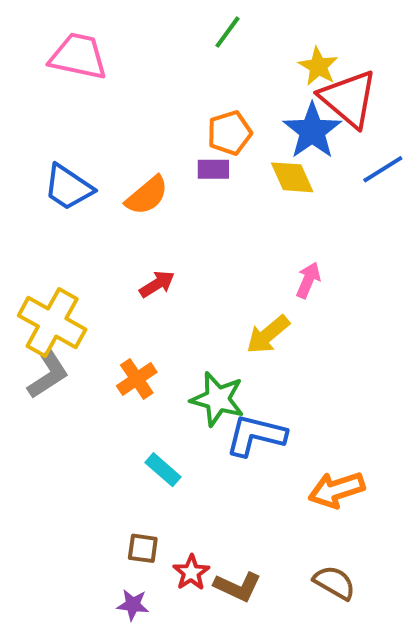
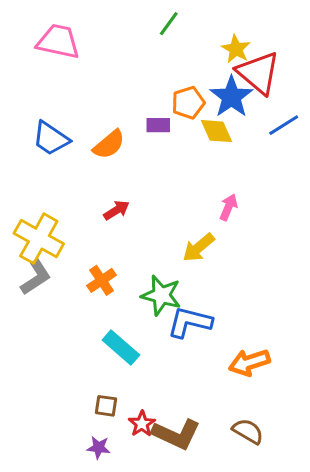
orange pentagon: (230, 133) -> (188, 103), moved
cyan rectangle: (163, 470) -> (121, 348), size x1.4
brown L-shape: (238, 587) -> (176, 434), size x1.4

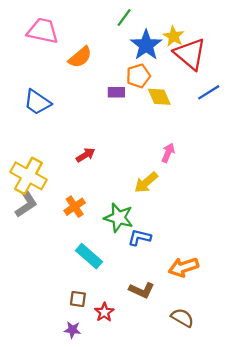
blue star: (231, 97) -> (146, 45), moved
orange semicircle: (109, 145) -> (80, 57), moved
blue L-shape: (190, 322) -> (139, 237), size x0.7
brown L-shape: (176, 434) -> (142, 290), moved, size x0.7

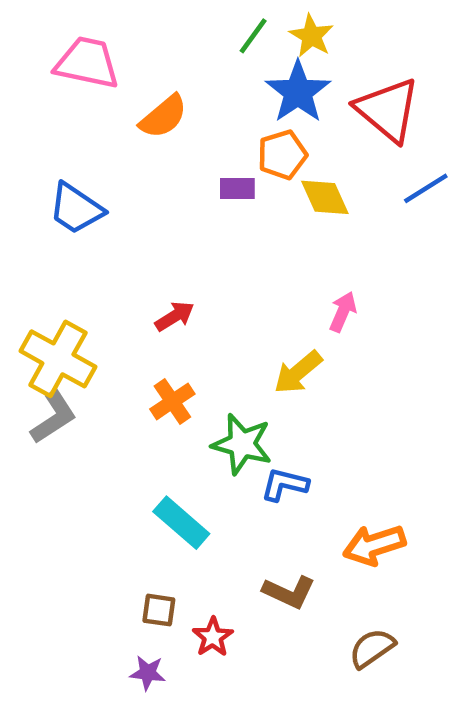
yellow star: (174, 36) -> (311, 36), moved
orange cross: (75, 207) -> (172, 401), moved
brown semicircle: (182, 318) -> (372, 648), turned -65

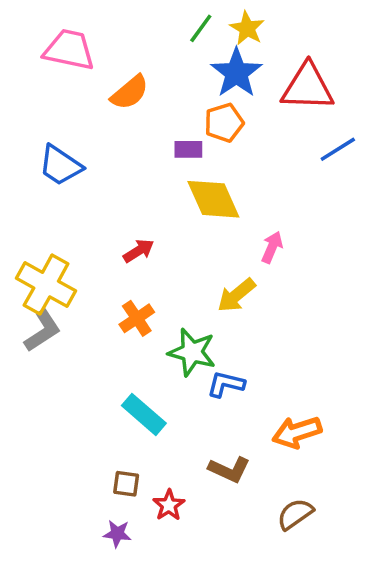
red triangle: (388, 110) -> (308, 87), turned -38
yellow diamond: (325, 197) -> (213, 199), moved, size x1.4

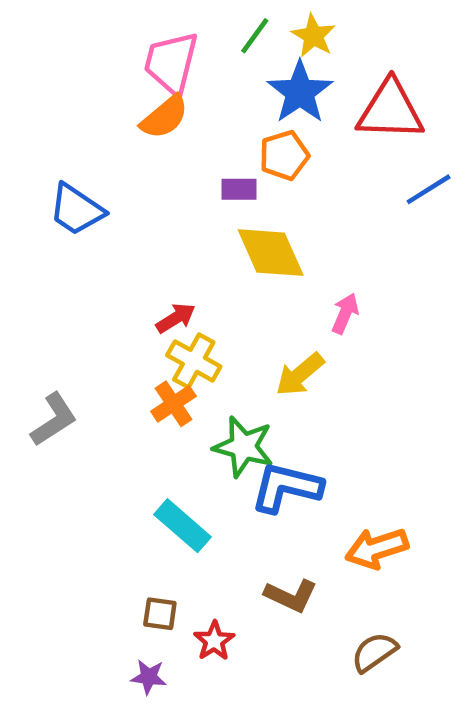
pink trapezoid: (69, 50) -> (171, 63), moved, turned -88
yellow cross: (46, 285) -> (194, 361), moved, size x0.7
blue L-shape: (226, 384) -> (286, 487), size x1.5

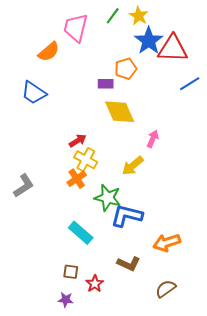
blue star: (300, 92) -> (149, 41), moved
orange semicircle: (164, 117) -> (49, 52), moved

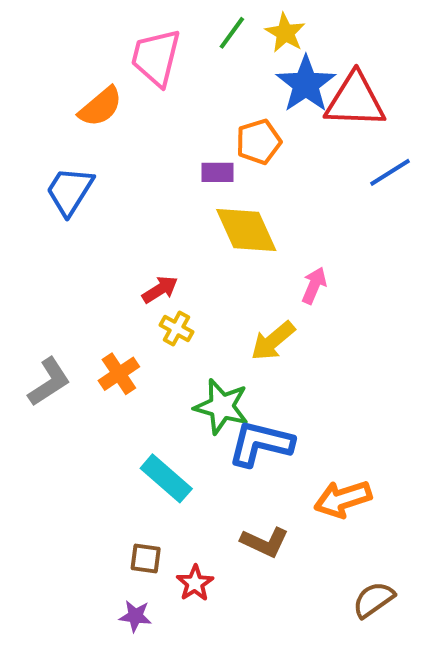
blue trapezoid: (34, 93) -> (70, 191), turned 88
yellow cross: (86, 160) -> (176, 329), size x0.7
orange cross: (77, 179) -> (119, 374), moved
brown semicircle: (166, 289) -> (374, 600), moved

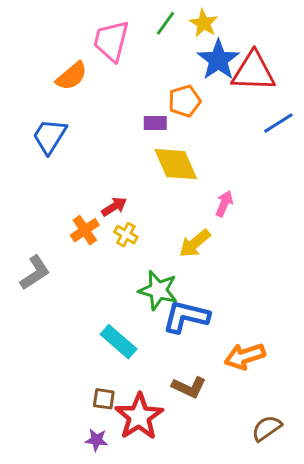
orange cross: (119, 374) -> (85, 230), moved
red star: (195, 583) -> (139, 416), size x1.8

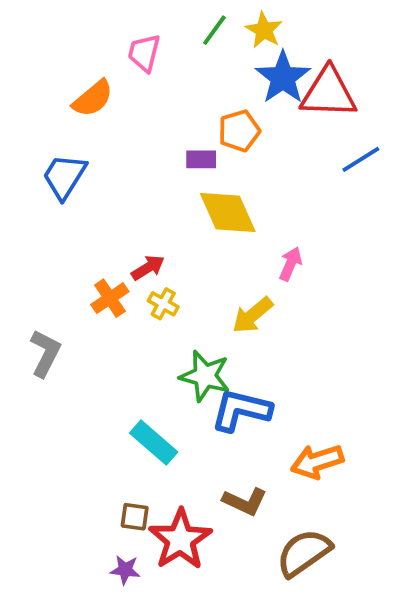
pink trapezoid: (111, 41) -> (144, 53), size x0.7
gray L-shape: (35, 273) -> (45, 353), turned -30
brown semicircle: (267, 428) -> (304, 553), moved, size x1.4

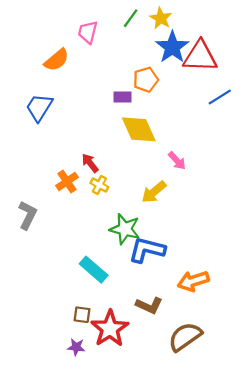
pink arrow: (291, 264) -> (177, 161), turned 114
red arrow: (148, 268) -> (90, 163), turned -96

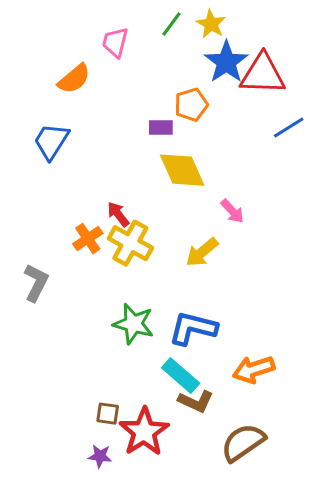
yellow cross: (99, 185) -> (130, 243), size x1.8
green star: (125, 229) -> (133, 324), moved
cyan rectangle: (94, 270) -> (181, 375), moved

